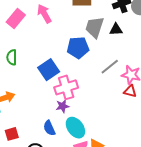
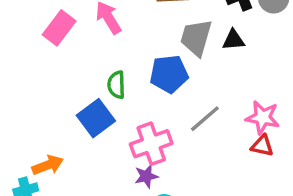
green semicircle: (12, 57) -> (116, 85), moved
gray line: (110, 67) -> (205, 119), moved
blue square: (49, 70) -> (96, 118), moved

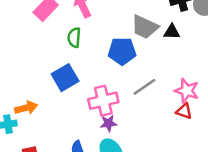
gray trapezoid: (196, 38) -> (145, 27), turned -88
green semicircle: (116, 85) -> (74, 38), moved
purple star: (146, 176) -> (108, 123), moved

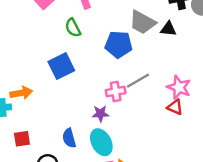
green semicircle: (74, 38) -> (73, 28), turned -36
pink cross: (103, 101) -> (116, 92), moved, size x0.7

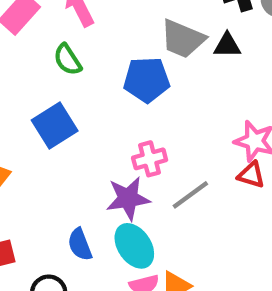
gray line: (138, 81) -> (190, 195), moved
purple star: (100, 114) -> (128, 198), size x1.5

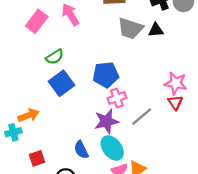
green semicircle: (68, 60) -> (55, 57), moved, turned -84
blue pentagon: (147, 80) -> (106, 75), moved
red triangle: (251, 175) -> (175, 103), turned 42

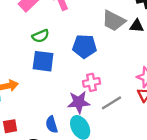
blue pentagon: (106, 75) -> (84, 46), moved
blue square: (62, 83) -> (43, 61), turned 35

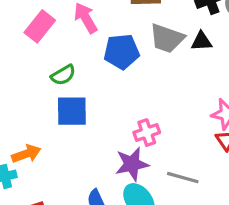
blue pentagon: (84, 46) -> (122, 52), moved
gray line: (112, 103) -> (183, 178), moved, turned 55

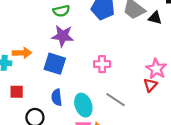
blue square: (72, 111) -> (55, 64), moved
purple star: (132, 164) -> (63, 36), moved

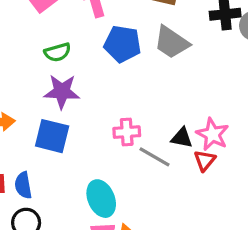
black triangle: (155, 18) -> (182, 138), moved
blue semicircle: (57, 97) -> (23, 185), moved
gray line: (115, 100) -> (154, 157), moved

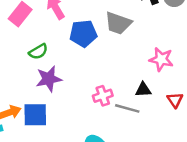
pink star: (213, 134) -> (161, 59), moved
blue square: (52, 136) -> (35, 115), moved
red triangle: (205, 160) -> (175, 100), moved

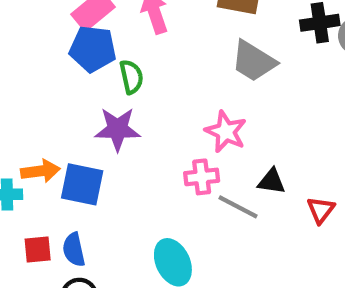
blue pentagon: (83, 33) -> (93, 49), moved
green semicircle: (38, 52) -> (131, 77), moved, turned -84
pink star: (161, 59) -> (226, 132), moved

